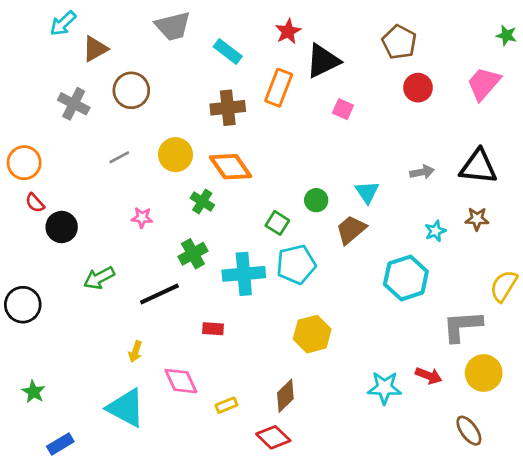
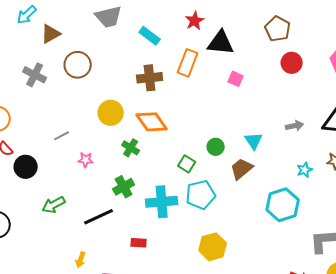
black triangle: (323, 61) -> (221, 43), turned 32
gray line: (119, 157) -> (62, 136), moved

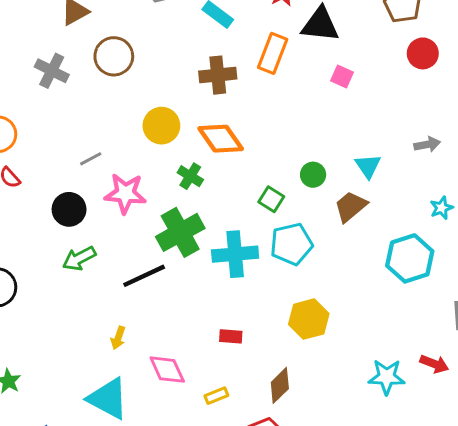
pink star: (86, 160) -> (125, 193), size x1.8
black circle: (26, 167) -> (69, 209), moved
green cross: (124, 187) -> (180, 232), size x1.5
red rectangle: (139, 243) -> (231, 336), moved

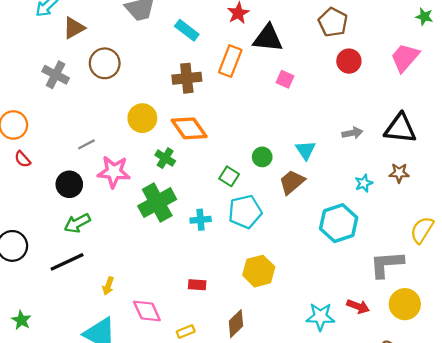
cyan cross: (235, 254) -> (201, 220), size x0.6
black line: (144, 276) -> (67, 262), moved

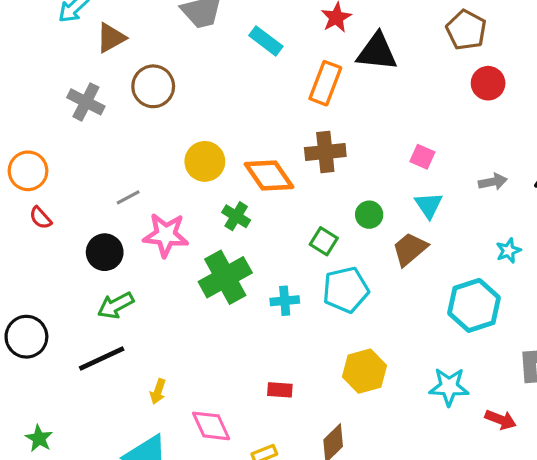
brown cross: (187, 78) -> (325, 152), moved
pink square: (285, 79) -> (422, 157), moved
cyan star: (320, 317) -> (449, 387), moved

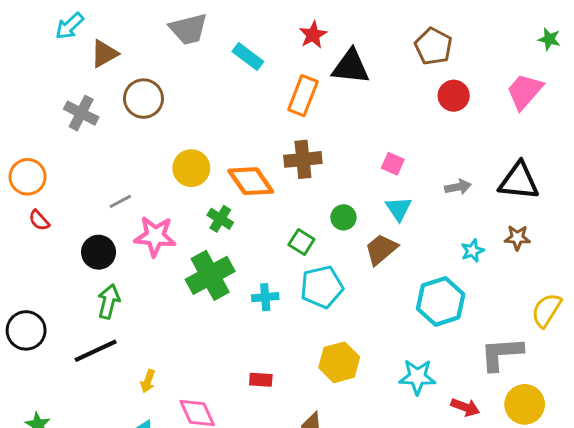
green arrow: (116, 305) -> (109, 301), turned 132

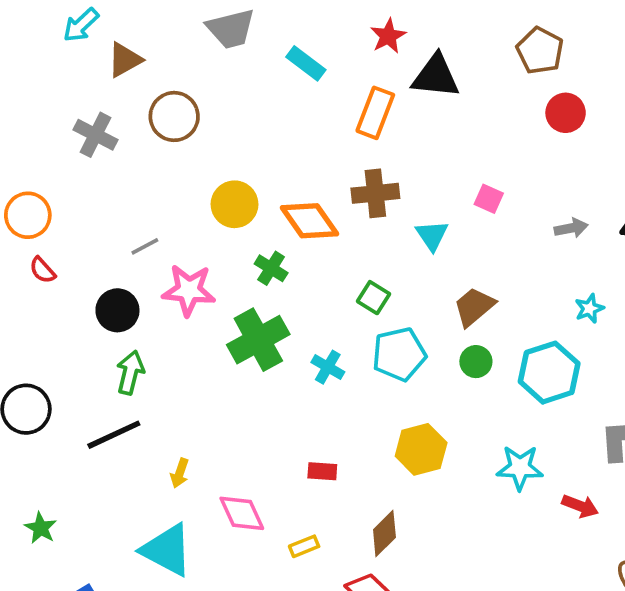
cyan triangle: (399, 209) -> (432, 235), moved
green circle: (343, 217) -> (476, 362), moved
cyan cross: (265, 297) -> (328, 367), turned 35

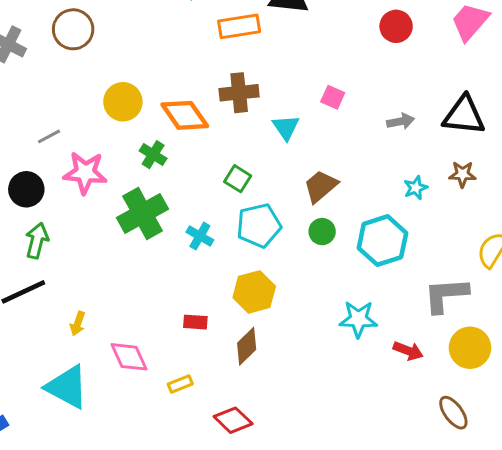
orange rectangle: (375, 113) -> (239, 26), turned 60
yellow hexagon: (421, 449) -> (254, 292), moved
brown diamond: (384, 533) -> (247, 346), moved

